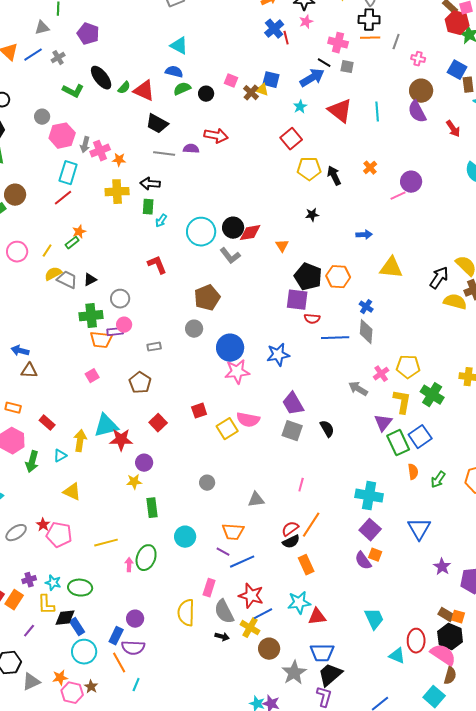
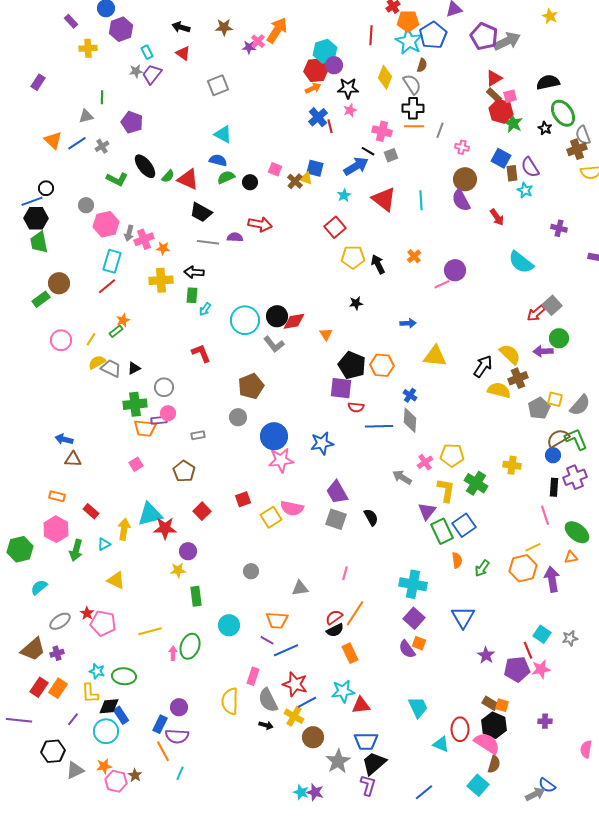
gray square: (347, 67) -> (391, 155), turned -32
purple cross: (29, 580) -> (57, 653), moved
cyan circle: (84, 652) -> (106, 731), moved

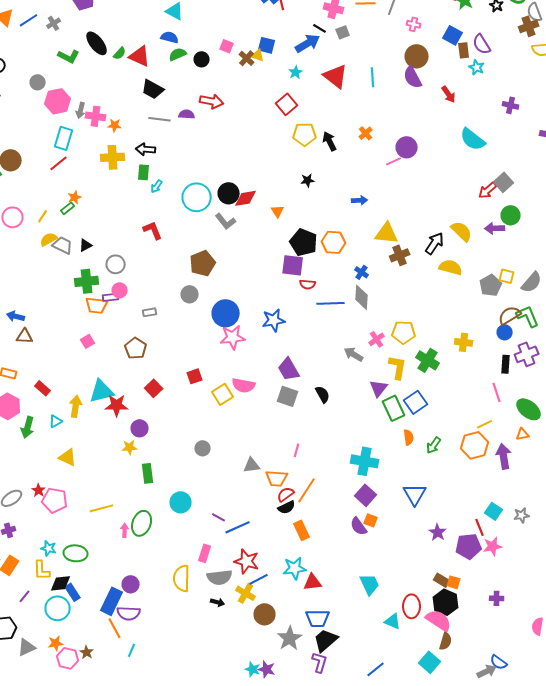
pink cross: (144, 239) -> (96, 116), turned 30
brown cross: (518, 378) -> (400, 255), moved
orange trapezoid: (277, 620) -> (277, 478), moved
gray semicircle: (268, 700) -> (220, 577), turned -70
blue rectangle: (160, 724) -> (112, 601), size x1.5

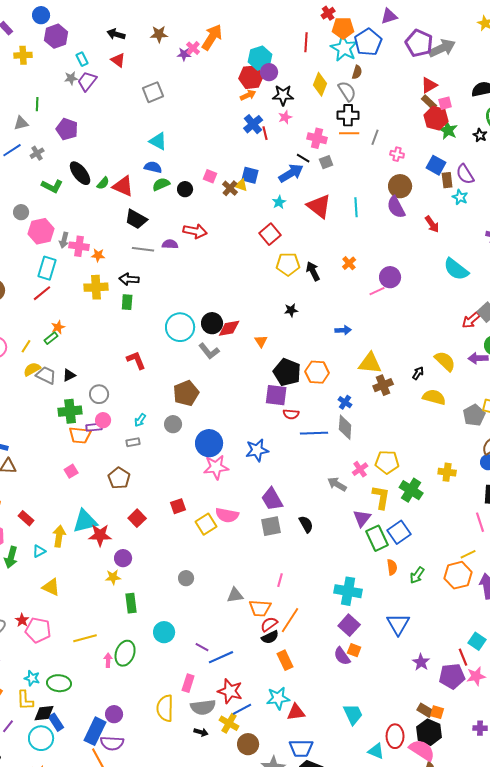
cyan arrow: (157, 186) -> (140, 420), moved
black arrow: (435, 243) -> (418, 373), size x0.6
gray square: (288, 396) -> (271, 526), turned -30

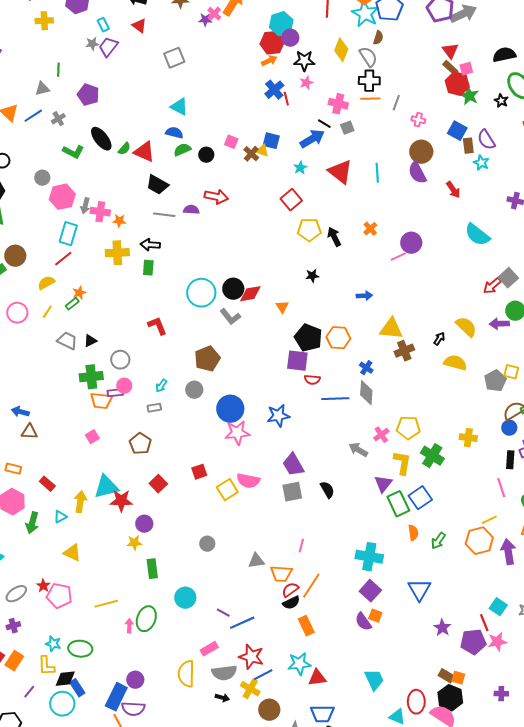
red triangle: (429, 85) -> (450, 51), turned -36
yellow semicircle: (32, 369) -> (46, 283), moved
pink rectangle: (188, 683) -> (209, 649), turned 42

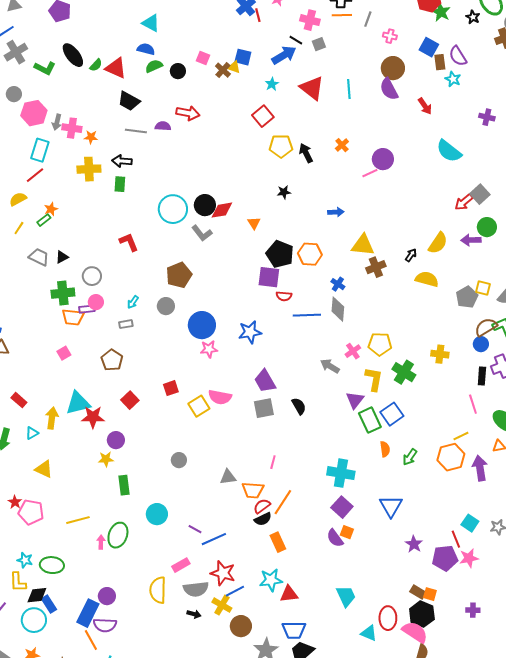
gray cross: (58, 119) -> (16, 52), moved, size x1.6
yellow semicircle: (466, 327) -> (438, 243), turned 80
pink star: (237, 433) -> (209, 349), size x0.7

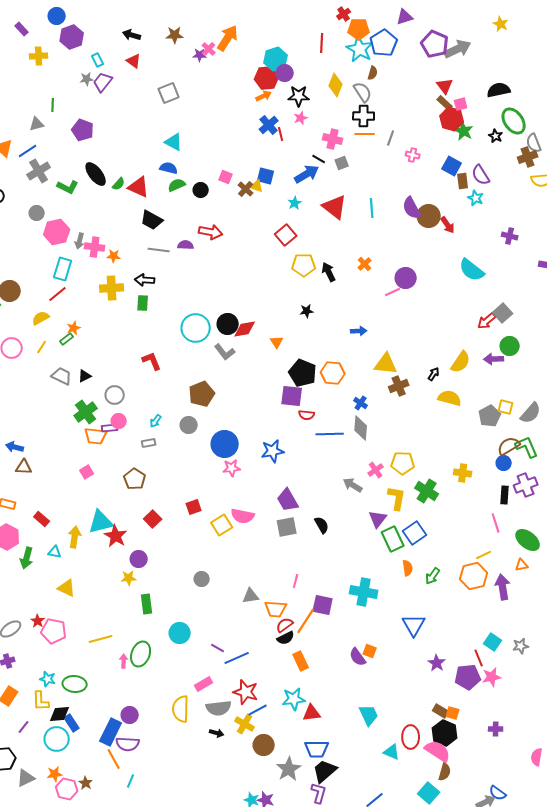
brown circle: (393, 68) -> (429, 216), moved
green cross: (63, 293) -> (86, 412), turned -30
red star: (93, 417) -> (116, 536), turned 30
cyan triangle: (32, 433) -> (55, 552), turned 40
purple square: (342, 507) -> (323, 605), moved, turned -30

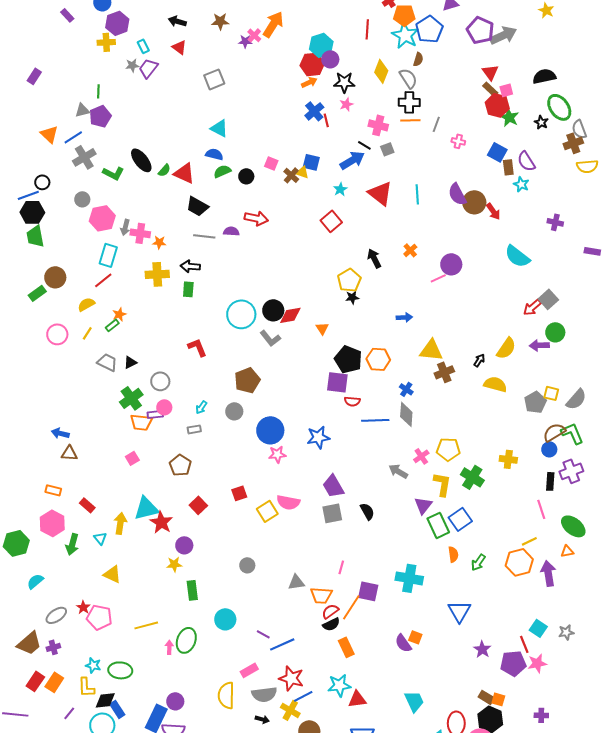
yellow cross: (39, 56) -> (106, 42), moved
purple pentagon: (83, 130) -> (100, 116), moved, turned 30
yellow pentagon: (304, 265) -> (349, 280), moved, turned -30
cyan triangle: (55, 552) -> (100, 538), turned 40

